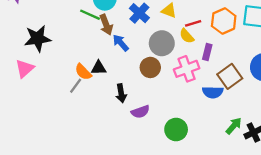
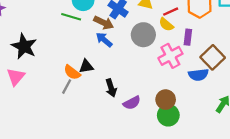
brown arrow: (106, 25) -> (104, 23), moved, turned -36
black star: (38, 38) -> (24, 46), turned -30
brown circle: (150, 67) -> (166, 100), moved

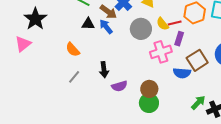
red line: (171, 12) -> (175, 23), moved
black triangle: (86, 66) -> (88, 24), moved
gray line: (67, 87) -> (74, 77), moved

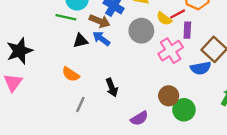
black star: (35, 19) -> (20, 51), turned 30
purple semicircle: (119, 86) -> (139, 118), moved
green circle: (149, 103) -> (184, 110), moved

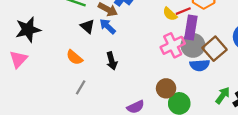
purple rectangle: (187, 30) -> (191, 27), size x1.5
gray circle: (141, 31) -> (193, 45), moved
black triangle: (80, 41) -> (87, 26), turned 48
black arrow: (112, 88) -> (112, 61), moved

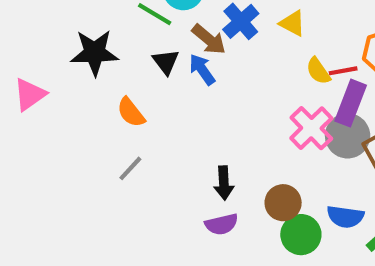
black star: (28, 30) -> (95, 53), moved
pink cross: (173, 45) -> (311, 128), turned -30
black arrow: (112, 61) -> (224, 183), moved
blue semicircle: (200, 65) -> (345, 217), moved

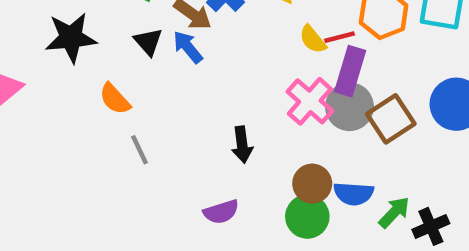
gray line: (130, 168) -> (140, 150), moved, turned -64
black arrow: (224, 183) -> (242, 145), moved
brown circle: (283, 203) -> (312, 184), moved

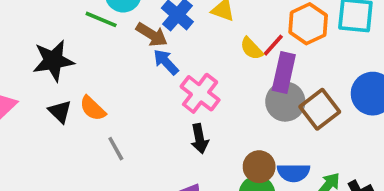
red line: (340, 37) -> (273, 45), turned -30
black triangle: (148, 42) -> (60, 112), moved
blue arrow: (188, 47) -> (166, 62), moved
pink cross: (310, 101) -> (200, 93), moved

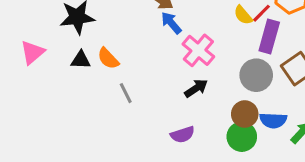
gray circle: (285, 102) -> (256, 75), moved
black triangle: (60, 112) -> (81, 60), turned -45
black arrow: (200, 139) -> (196, 88), turned -115

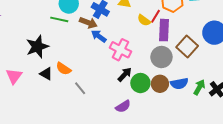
black triangle: (81, 60) -> (46, 74), turned 40
green circle: (242, 137) -> (140, 83), moved

